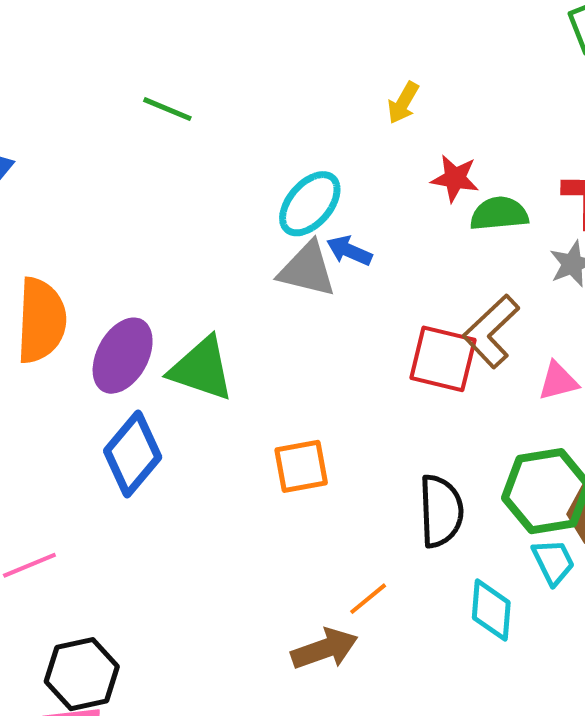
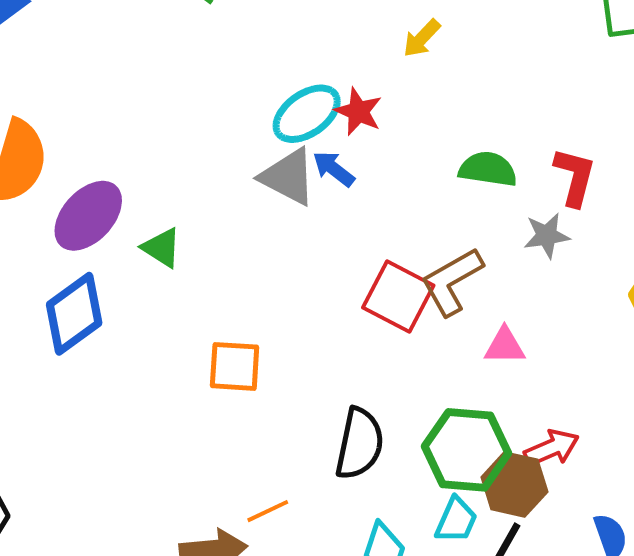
red star: (455, 178) -> (358, 112), moved
green triangle: (202, 369) -> (162, 248), size x0.6
cyan trapezoid: (553, 562) -> (456, 520), turned 36

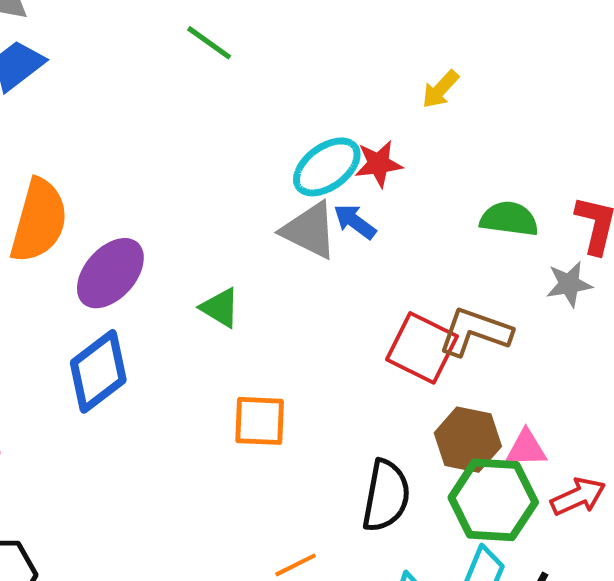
red star: (358, 112) -> (378, 164), turned -30
green triangle: (162, 248) -> (220, 308), moved
brown L-shape: (452, 281) -> (475, 332), turned 50
pink triangle: (505, 346) -> (526, 448), moved
brown hexagon: (514, 484) -> (468, 440), moved

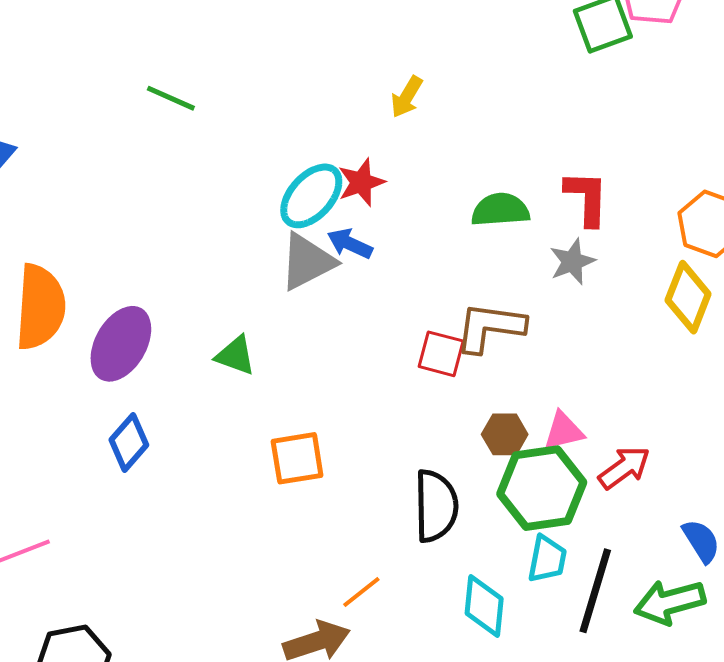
gray triangle: (310, 230) -> (307, 262), turned -42
red square: (422, 348) -> (441, 354), size x0.7
blue diamond: (98, 371) -> (129, 442), size x0.7
brown hexagon: (468, 440) -> (505, 434), size x0.7

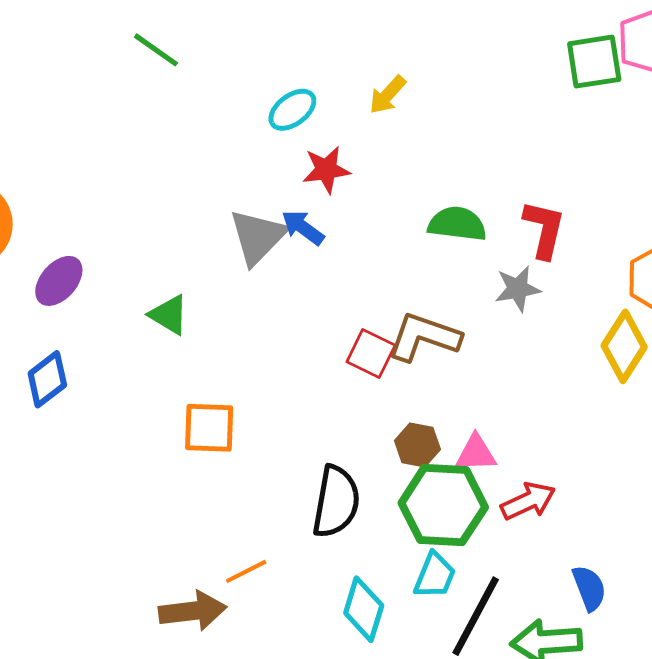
cyan ellipse: (311, 196) -> (292, 110), moved, size x0.7
gray triangle: (307, 262) -> (258, 237), turned -30
purple ellipse: (121, 344) -> (59, 281), size x0.7

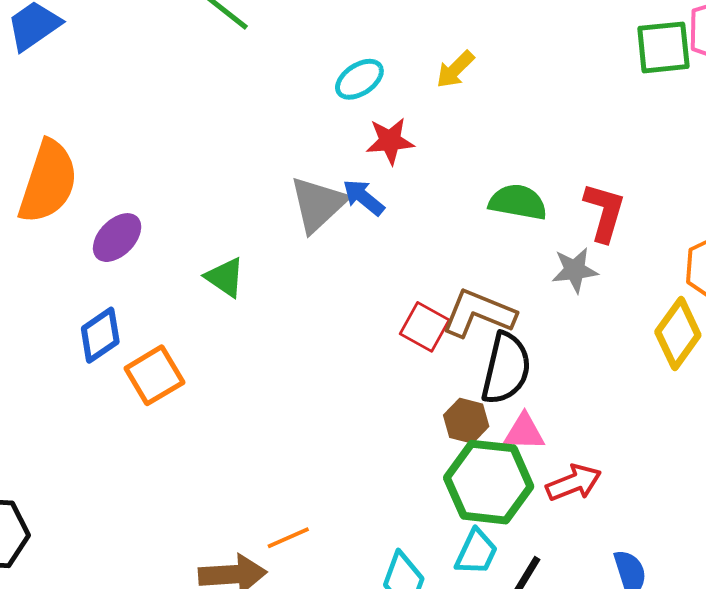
orange square: (209, 428) -> (154, 375), moved, turned -36
black semicircle: (336, 502) -> (506, 368), moved

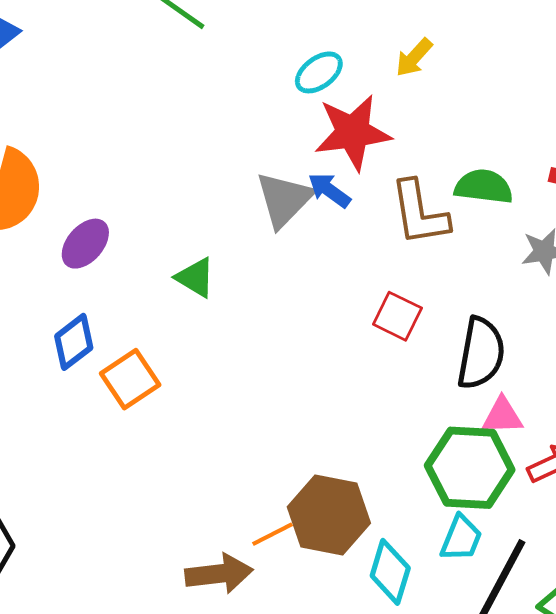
red star: (390, 141) -> (353, 132), size x1.6
brown L-shape: (479, 313) -> (419, 213), moved, turned -118
brown hexagon: (466, 421) -> (329, 515), moved, size x1.8

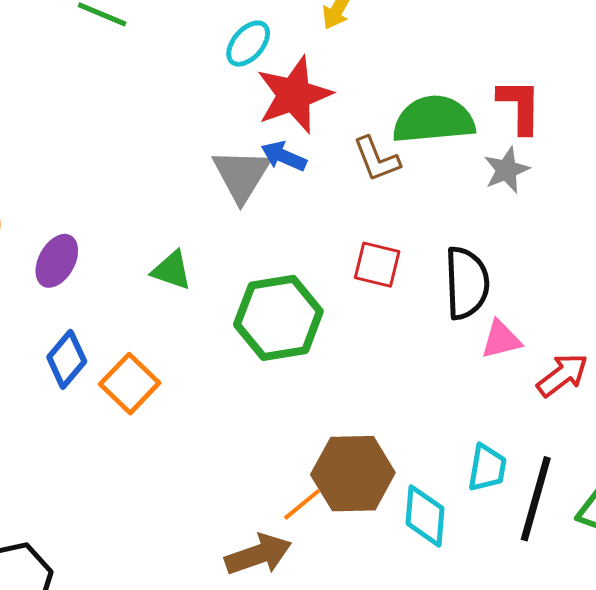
green semicircle: (484, 187) -> (434, 120), size x1.4
brown L-shape: (419, 213) -> (377, 159), size x0.7
green hexagon: (470, 468) -> (278, 318), moved

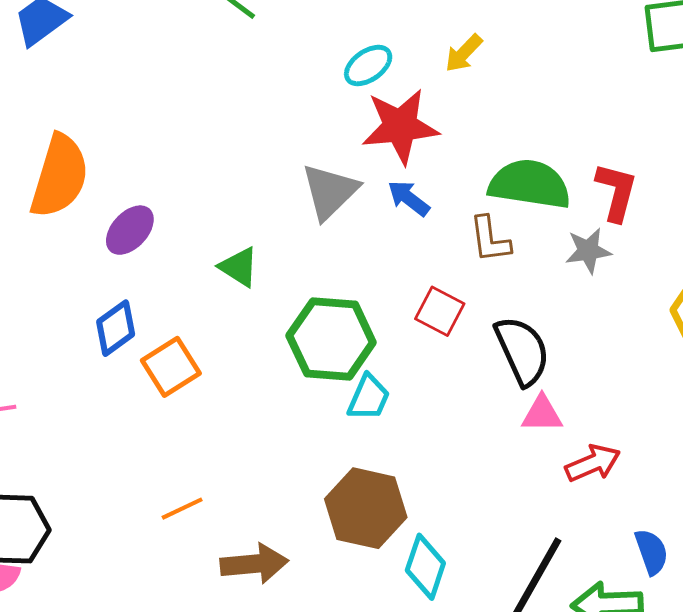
blue arrow: (284, 156) -> (409, 198), moved
brown L-shape: (377, 159) -> (490, 239), moved
black semicircle: (467, 283) -> (522, 351), turned -36
cyan trapezoid: (487, 468) -> (369, 398), moved
orange line: (302, 504) -> (182, 509), moved

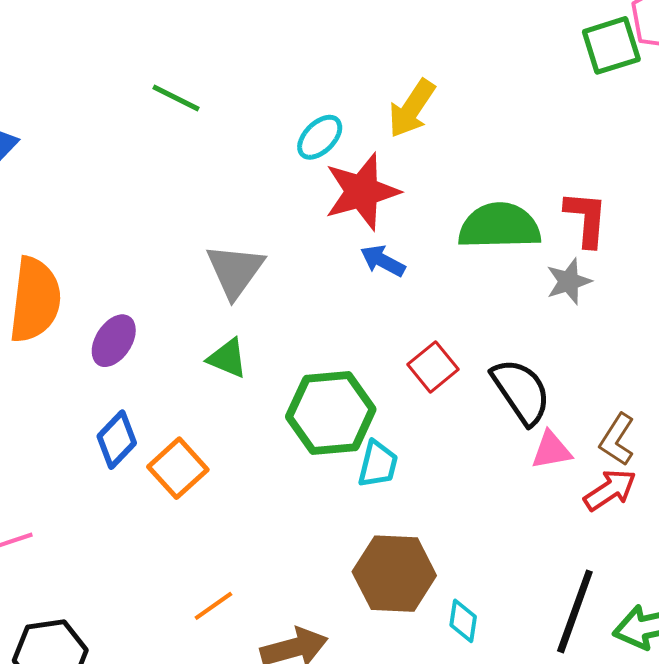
yellow arrow: (464, 53) -> (412, 109), size x1.4
gray triangle: (330, 192) -> (235, 271), moved
brown L-shape: (490, 239) -> (617, 440), moved, turned 50
red square: (440, 311) -> (433, 367), turned 33
cyan diamond: (425, 567) -> (463, 621), size x0.7

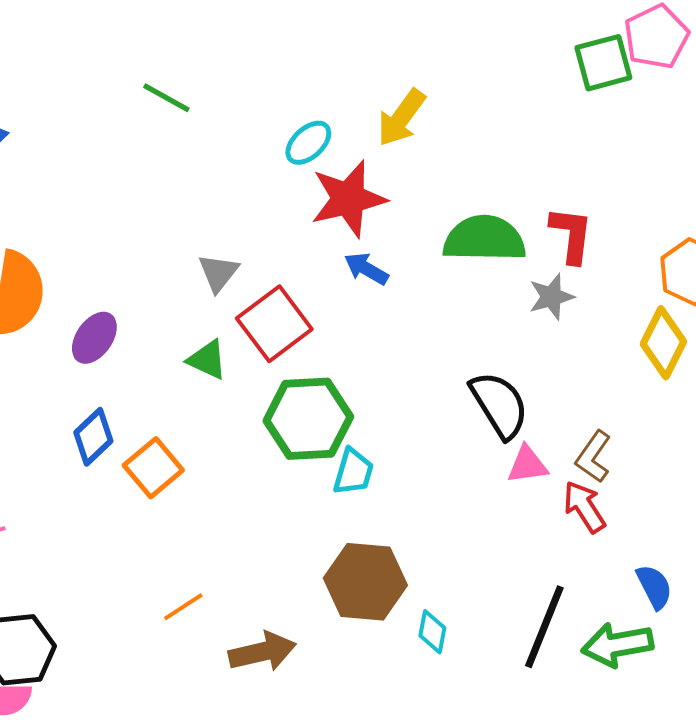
gray triangle: (235, 271) -> (218, 273), size x0.7
red square: (433, 367) -> (274, 324), moved, size x1.5
red arrow: (610, 490) -> (584, 507), turned -92

